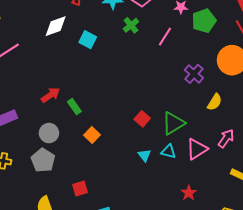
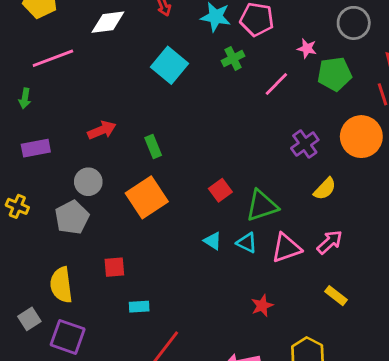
white diamond: (56, 26) -> (108, 22), moved
cyan square: (88, 40) -> (170, 65), size x1.4
green rectangle: (74, 107) -> (153, 147), moved
orange square: (92, 135) -> (147, 197), size x1.8
cyan triangle: (144, 155) -> (213, 241), turned -32

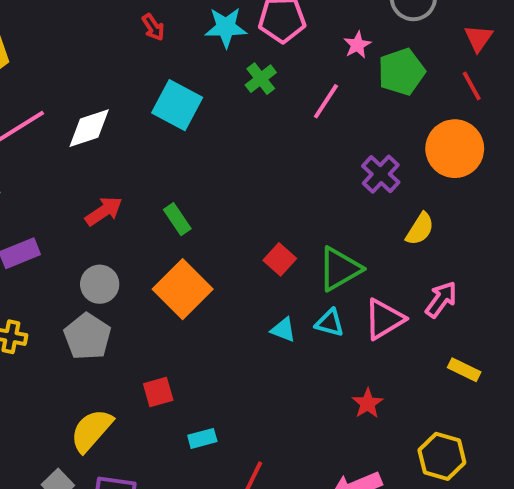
white diamond: (108, 22) -> (89, 128), moved
pink star: (307, 48) -> (357, 45), turned -30
yellow semicircle: (61, 285) -> (91, 430), turned 60

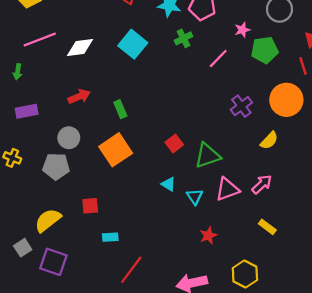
yellow semicircle: (420, 229) -> (269, 140), moved
cyan triangle: (330, 323) -> (195, 197), moved, turned 30
gray pentagon: (87, 337) -> (56, 166), turned 30

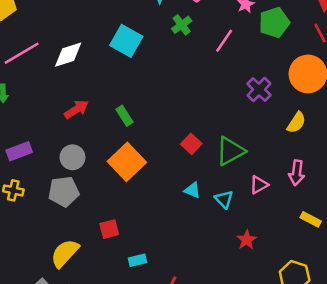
purple rectangle: (27, 111) -> (19, 151), moved
pink arrow: (262, 184) -> (297, 173), turned 150
pink triangle: (227, 189) -> (259, 185), size x0.7

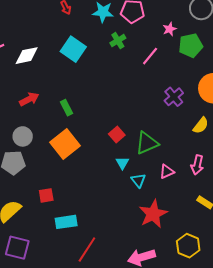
cyan triangle: (192, 190) -> (122, 163), moved, turned 32
red star: (247, 240) -> (153, 214), size x1.8
cyan rectangle: (137, 260) -> (66, 222), size x1.5

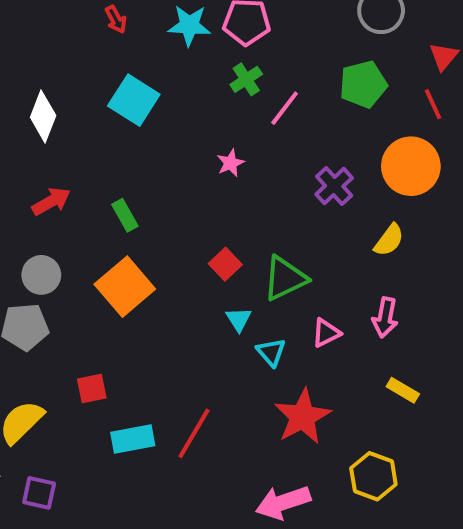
pink star: (170, 29) -> (231, 163), moved
green cross: (118, 41) -> (246, 79), moved
white diamond: (27, 56) -> (43, 116), turned -55
purple square: (17, 248) -> (39, 493), size x0.7
red line: (87, 249) -> (194, 433), moved

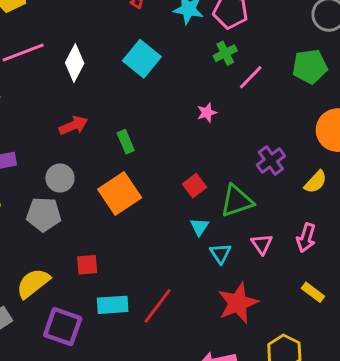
purple cross: (334, 186) -> (271, 160), moved
pink triangle: (326, 333) -> (262, 244), turned -45
purple square: (39, 493) -> (63, 327), moved, size x1.5

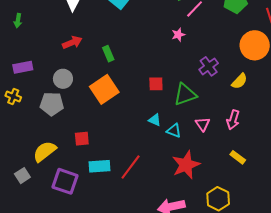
pink star: (207, 113) -> (178, 35), moved
red square: (194, 186) -> (156, 84), turned 35
cyan triangle: (200, 227) -> (155, 120), moved, turned -40
cyan triangle: (220, 253) -> (174, 131), turned -35

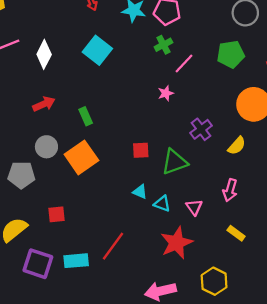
gray circle: (63, 79) -> (46, 147), moved
pink triangle: (203, 124) -> (194, 207), moved
cyan rectangle: (99, 166) -> (76, 261), moved

